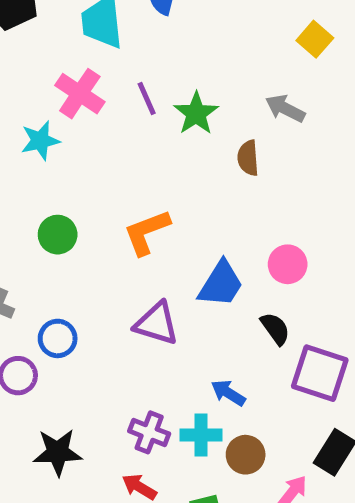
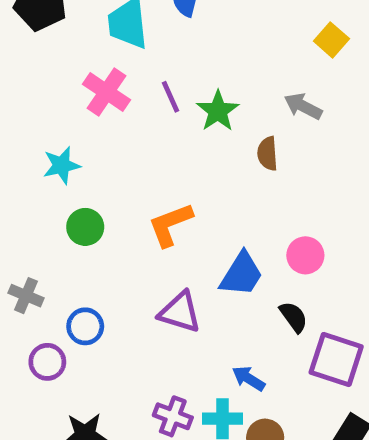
cyan star: (40, 141) -> (62, 165), moved

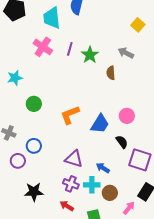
purple line: (170, 97) -> (70, 49), turned 40
cyan star: (62, 165) -> (15, 78), moved
orange L-shape: (170, 225) -> (70, 115), moved
purple triangle: (180, 312) -> (74, 159), moved

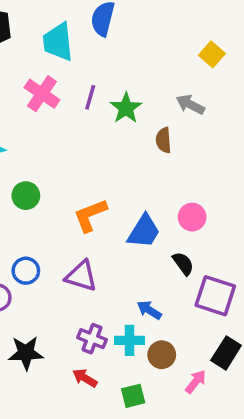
purple triangle: (74, 159) -> (81, 276), moved

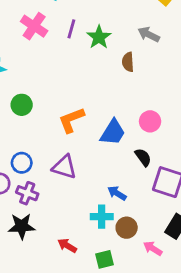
purple cross: (92, 339) -> (27, 193), moved
pink arrow: (196, 382) -> (153, 248), turned -96

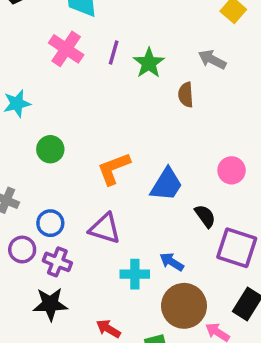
pink circle: (150, 121) -> (232, 170), moved
cyan cross: (102, 217) -> (135, 274), moved
brown circle: (127, 228) -> (184, 306), size x1.6

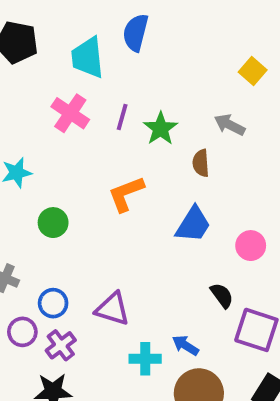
orange L-shape: (114, 169) -> (126, 194), moved
blue trapezoid: (166, 184) -> (193, 224), moved
purple cross: (57, 262) -> (61, 345), turned 32

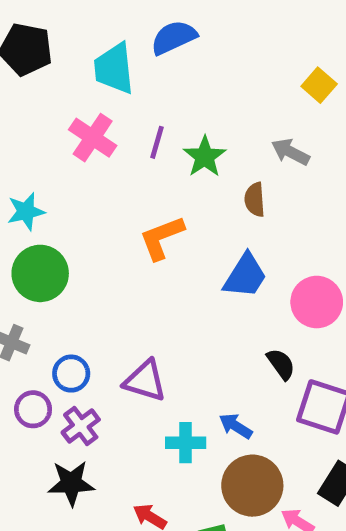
blue semicircle: (136, 33) -> (174, 37), turned 51
green circle: (53, 223) -> (40, 273), moved, size x1.5
pink circle: (251, 246) -> (317, 302), size x1.4

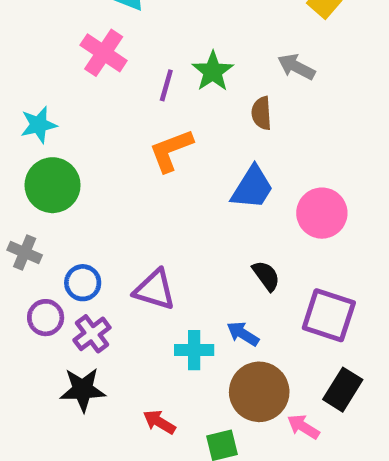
purple line: (157, 142) -> (166, 85), moved
black semicircle: (281, 364) -> (266, 276), moved

